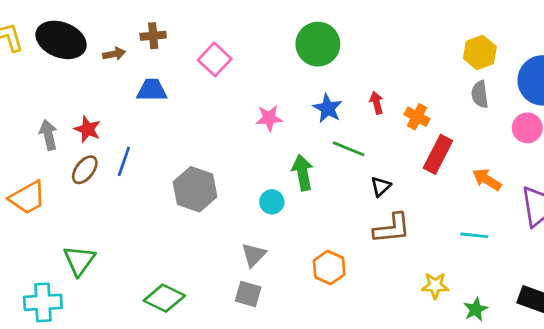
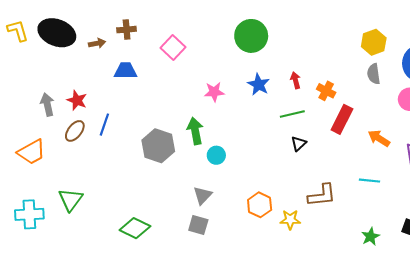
green line: (349, 149) -> (292, 114), moved, turned -35
green arrow: (303, 173) -> (195, 131), moved
brown L-shape: (392, 228) -> (322, 195), moved
yellow star: (435, 286) -> (290, 220), moved
cyan cross: (43, 302) -> (29, 214), moved

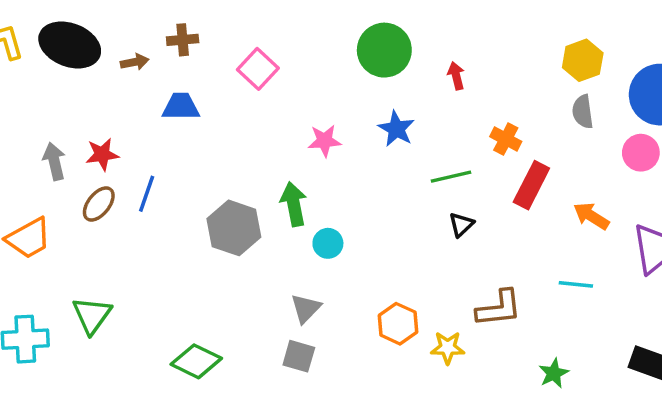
red arrow: (296, 80) -> (456, 76), moved
red star: (77, 100) -> (102, 154), turned -30
green star: (370, 237) -> (554, 373), moved

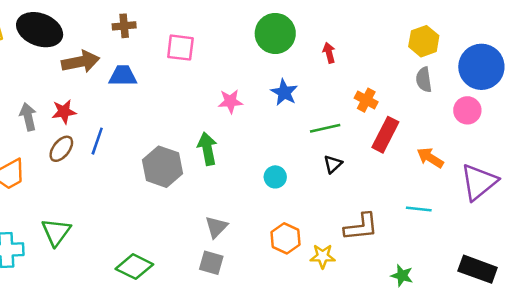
brown arrow: (135, 62) -> (81, 62), moved, size x1.8
pink square: (258, 69) -> (180, 48), turned -36
cyan circle: (328, 243) -> (275, 177), moved
green star: (554, 373) -> (402, 276), turned -30

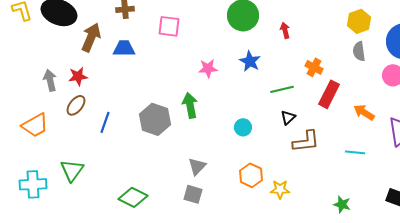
brown arrow: (81, 62) -> (91, 37), turned -56
blue line: (97, 141) -> (105, 122), moved
brown L-shape: (361, 227) -> (306, 141), moved

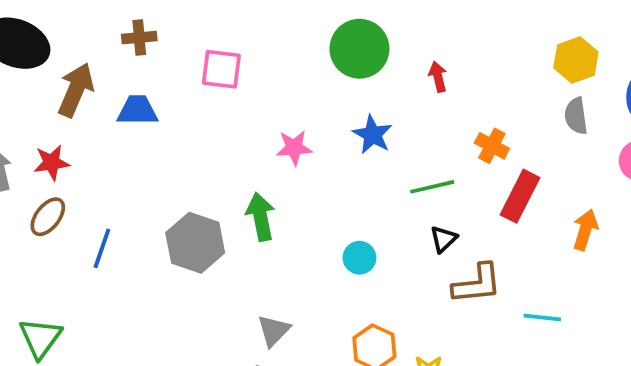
orange arrow: (364, 112) -> (585, 230), turned 75
cyan line: (355, 152) -> (542, 317), moved

